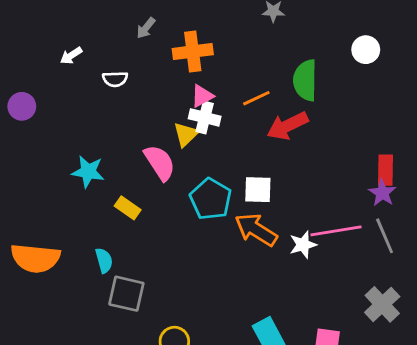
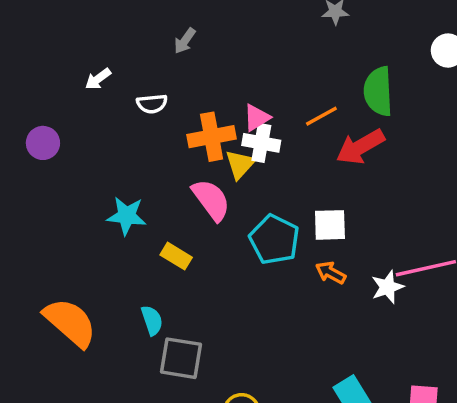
orange cross: (193, 52) -> (212, 137), moved
orange arrow: (256, 230) -> (331, 273), size x0.6
orange semicircle: (35, 258) -> (70, 322), turned -141

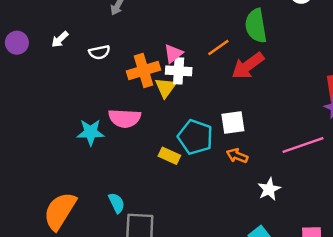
purple circle: (43, 143) -> (17, 43), moved
pink semicircle: (211, 200) -> (125, 118), moved, turned 136
yellow rectangle: (176, 256) -> (169, 156), moved
white star: (387, 287) -> (269, 189), moved
orange semicircle: (70, 322) -> (60, 211), turned -93

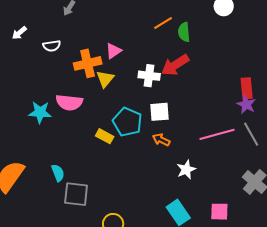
green semicircle: (256, 26) -> (184, 32), size x0.7
orange line: (218, 48) -> (163, 23), moved
white cross: (179, 71) -> (149, 76), moved

